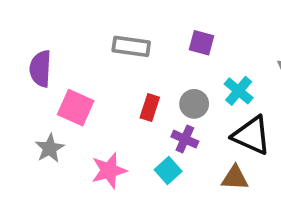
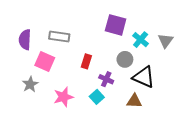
purple square: (202, 43) -> (116, 25), size x1.5
gray rectangle: (131, 46) -> (59, 36), moved
cyan cross: (239, 91) -> (141, 40), moved
gray circle: (194, 104) -> (125, 59), moved

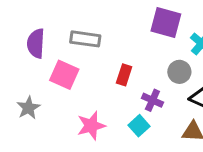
gray star: (30, 84) -> (28, 108), moved

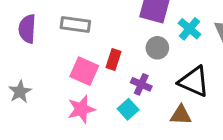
gray circle: (179, 72) -> (157, 48), moved
pink square: (64, 75) -> (84, 71), moved

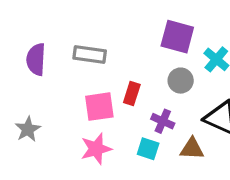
pink square: (84, 71) -> (99, 107), turned -32
cyan square: (128, 109) -> (148, 149), turned -30
brown triangle: (181, 115) -> (192, 149), moved

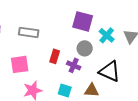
pink square: (99, 107) -> (20, 64), moved
purple cross: (163, 121) -> (74, 65), moved

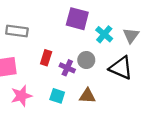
gray circle: (85, 48) -> (86, 60), moved
black triangle: (110, 71) -> (121, 68), moved

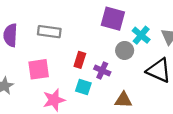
gray circle: (86, 60) -> (125, 50), moved
cyan square: (57, 96) -> (83, 87), moved

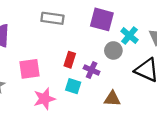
gray rectangle: (49, 32) -> (52, 18), moved

